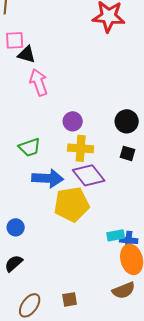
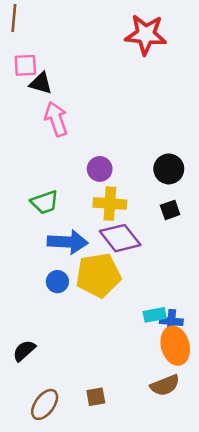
black square: (128, 153) -> (170, 210), turned -35
blue circle: (16, 227) -> (57, 282), moved

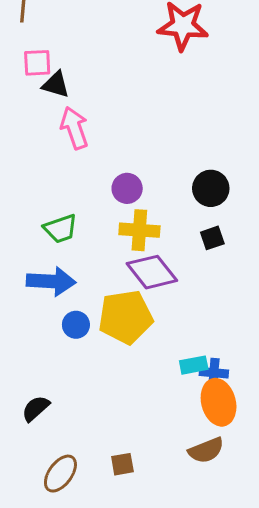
blue arrow: (68, 242) -> (51, 281), moved

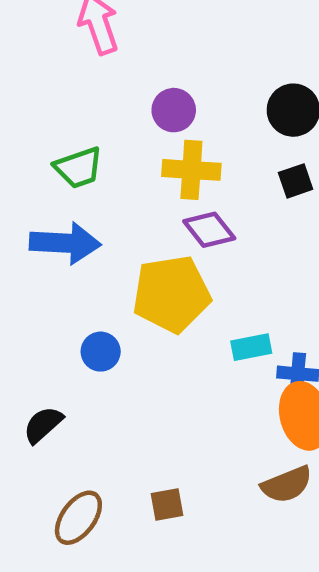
purple diamond: (152, 272) -> (209, 230), size x0.7
blue circle: (76, 325) -> (101, 352), moved
cyan rectangle: (194, 365) -> (251, 347), moved

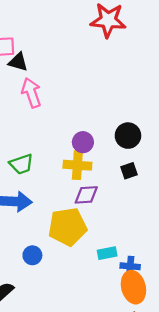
purple circle: (174, 110) -> (83, 142), moved
purple diamond: (209, 230) -> (86, 195), turned -55

